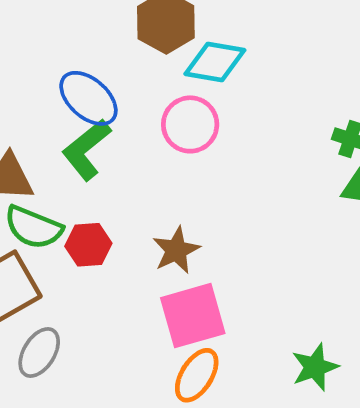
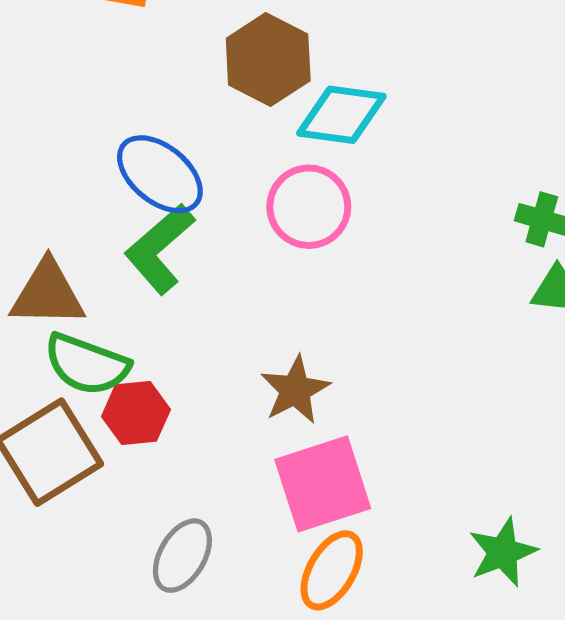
red hexagon: (88, 245) -> (136, 413), moved
gray ellipse: (39, 353) -> (182, 556), moved

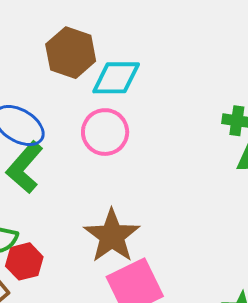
brown star: (295, 390) -> (112, 236), size x1.4

